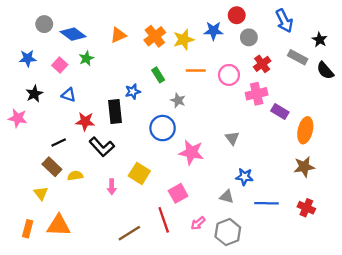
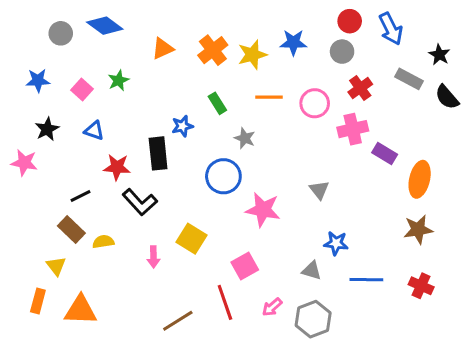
red circle: (237, 15) -> (350, 21), moved
blue diamond: (73, 34) -> (105, 26), moved
orange rectangle: (28, 229) -> (38, 301), moved

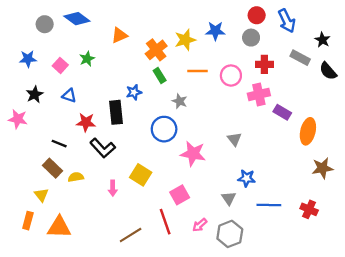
orange cross: (213, 50) -> (156, 50), moved
red cross: (360, 88) -> (264, 64), turned 36
black line: (80, 196) -> (59, 144), turned 48
brown star: (418, 229) -> (322, 168), moved
gray triangle: (312, 271) -> (229, 198), turned 40

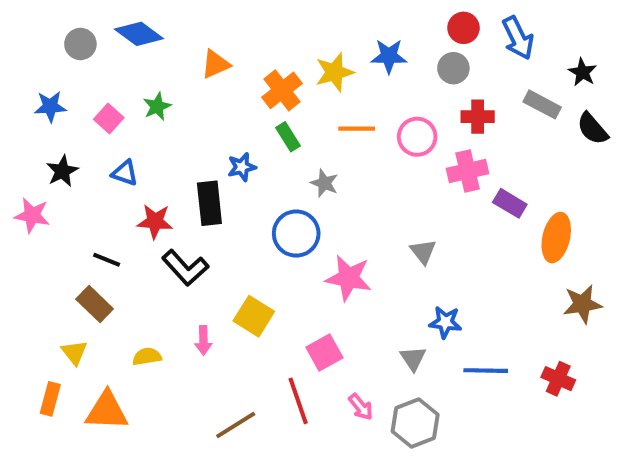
yellow semicircle: (76, 177) -> (147, 356), moved
pink arrow: (200, 225) -> (361, 407), turned -88

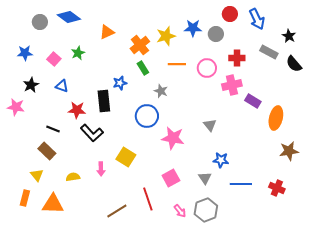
gray circle: (453, 68) -> (216, 34), moved
pink square: (324, 352) -> (171, 178), moved
pink arrow: (361, 407) -> (180, 211), moved

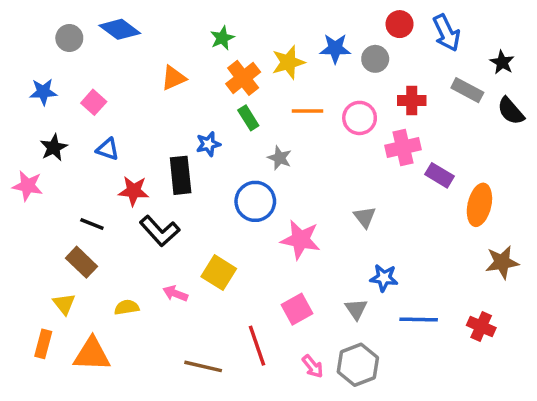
orange triangle: (107, 32) -> (174, 78), moved
green star: (78, 53) -> (222, 38), moved
pink arrow: (101, 169) -> (175, 293), turned 112
brown line: (117, 211) -> (203, 366), turned 45

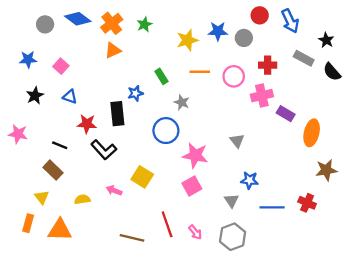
orange cross: (243, 78) -> (112, 23), moved
pink star: (28, 186) -> (18, 134), moved
pink square: (297, 309) -> (192, 186), moved
red cross: (481, 326) -> (307, 203), moved
pink arrow: (313, 366) -> (195, 232), moved

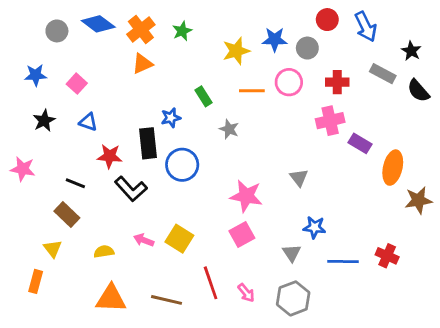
pink circle: (234, 76) -> (289, 82), moved
blue circle: (166, 131) -> (182, 165), moved
brown star: (326, 170) -> (418, 200), moved
yellow square: (142, 177) -> (179, 239), moved
orange triangle: (60, 230) -> (111, 298), moved

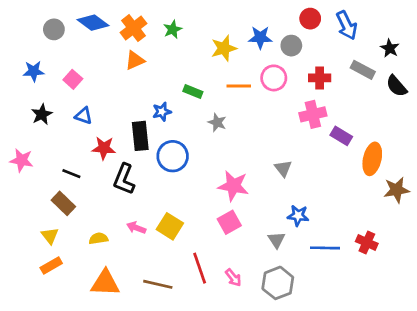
green rectangle: (203, 96) -> (193, 91), turned -36
black L-shape: (131, 189) -> (124, 179), turned 64
orange rectangle: (36, 281) -> (51, 265), moved, turned 45

